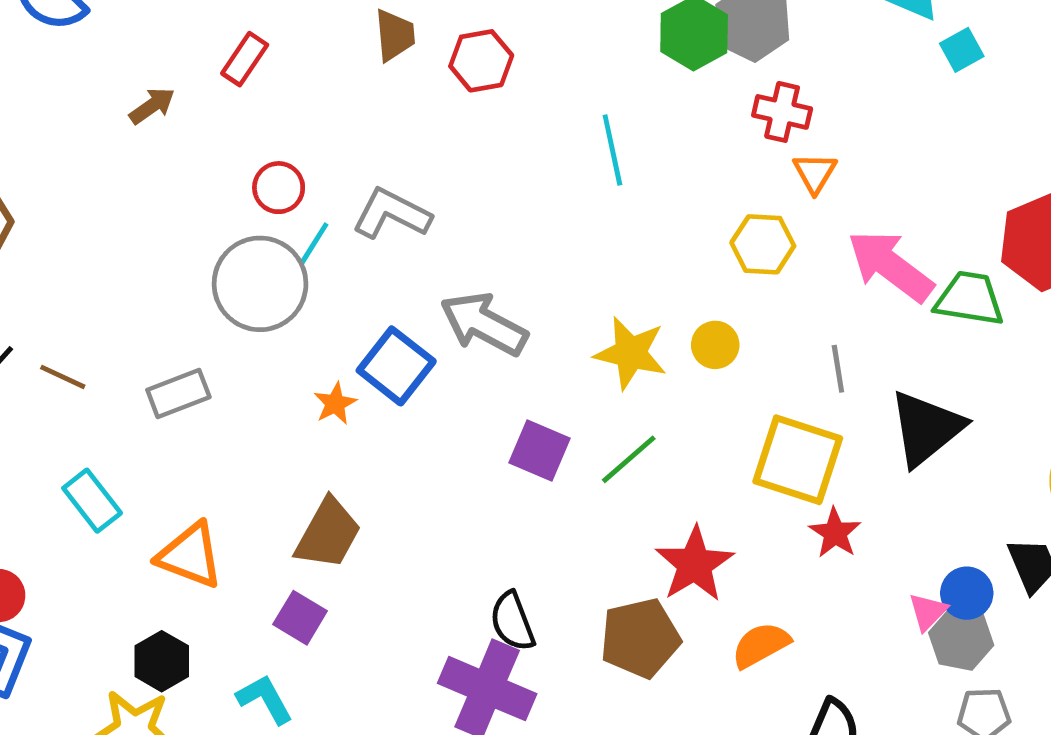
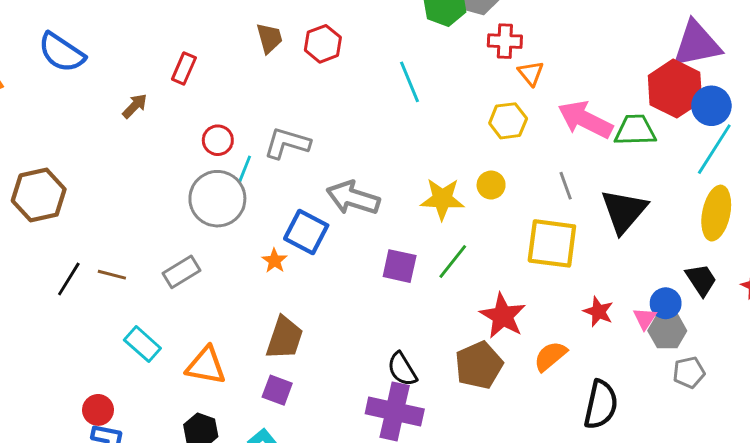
red star: (835, 533) -> (598, 312), moved

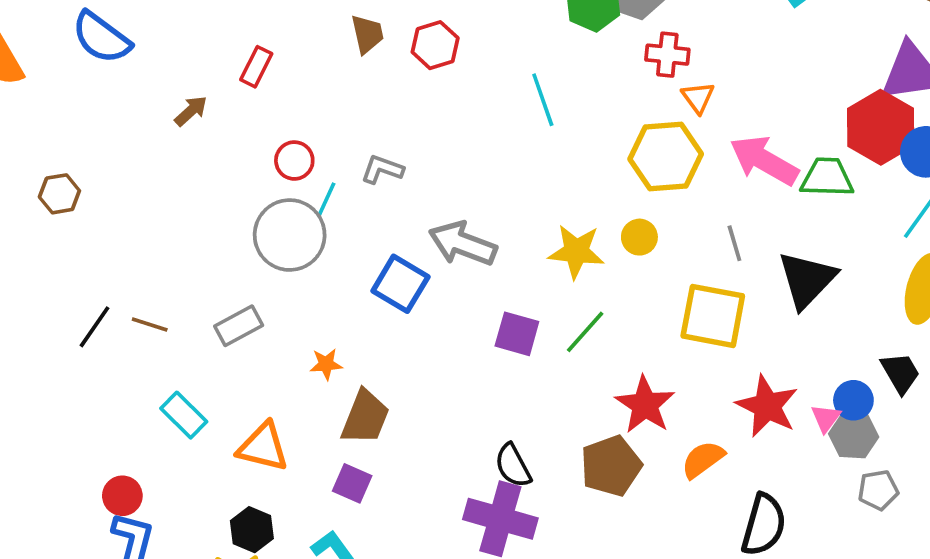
yellow hexagon: (508, 121) -> (666, 157), size x1.5
gray L-shape: (287, 143) -> (382, 169), size x0.7
brown hexagon: (39, 195) -> (59, 194), moved, size x0.6
orange star: (275, 261) -> (326, 364), moved, turned 30
red star: (598, 312) -> (767, 406), size x1.6

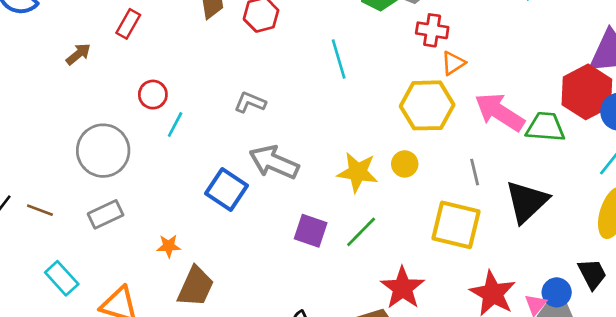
orange triangle: (698, 97) -> (453, 63), turned 30
gray L-shape: (382, 169) -> (250, 102), moved
gray circle: (290, 235) -> (103, 151), moved

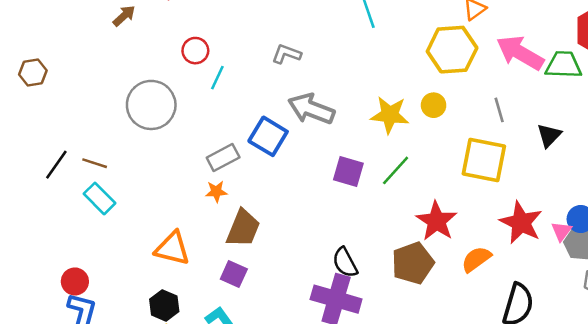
black triangle: (527, 202) -> (549, 135), size x0.6
gray rectangle: (106, 214) -> (223, 158), moved
cyan rectangle: (62, 278) -> (100, 198), moved

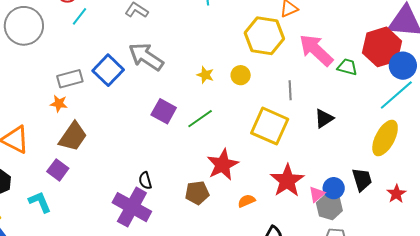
green trapezoid: (563, 65) -> (347, 67), size x0.7
yellow star: (390, 115) -> (205, 75), size x0.6
orange semicircle: (476, 259) -> (246, 201), size x0.7
black semicircle: (345, 263) -> (145, 180), size x0.7
brown pentagon: (413, 263) -> (197, 193), size x0.7

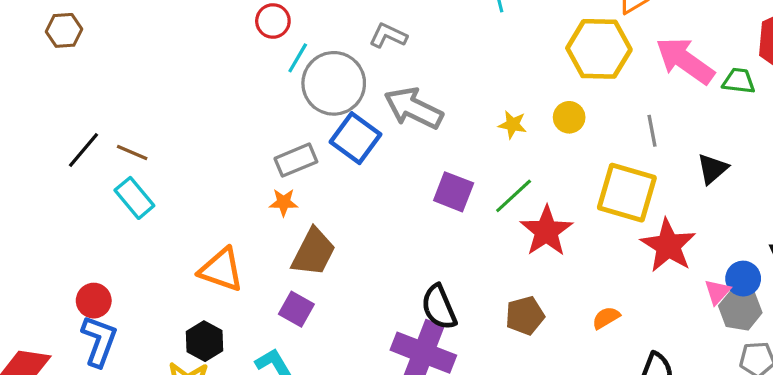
gray circle: (24, 26) -> (334, 83), moved
red star: (223, 165) -> (546, 231), moved
black semicircle: (145, 180) -> (439, 307), size x1.6
red star: (287, 181) -> (668, 246), moved

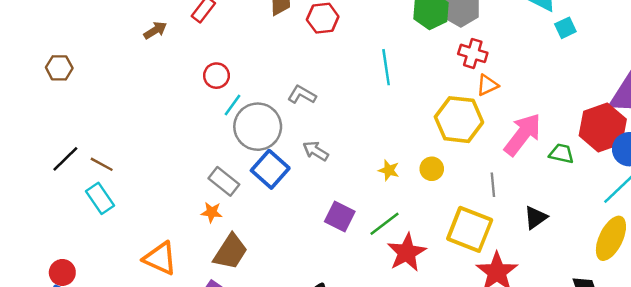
pink arrow: (685, 61) -> (523, 134), turned 87
gray arrow: (413, 108) -> (316, 151), size x0.6
gray rectangle: (296, 160) -> (224, 181), turned 56

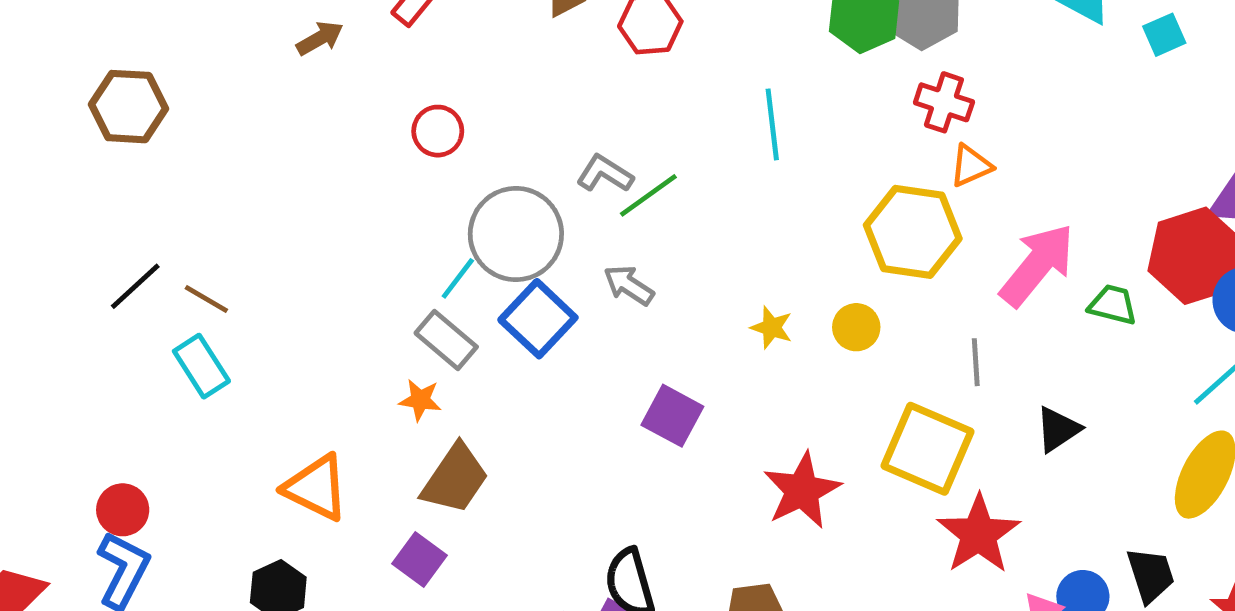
cyan square: (565, 28) -> (1164, 35), moved
brown hexagon: (59, 68) -> (129, 107), size x1.4
cyan line: (232, 105) -> (458, 278), moved
green line: (384, 224) -> (648, 195), moved

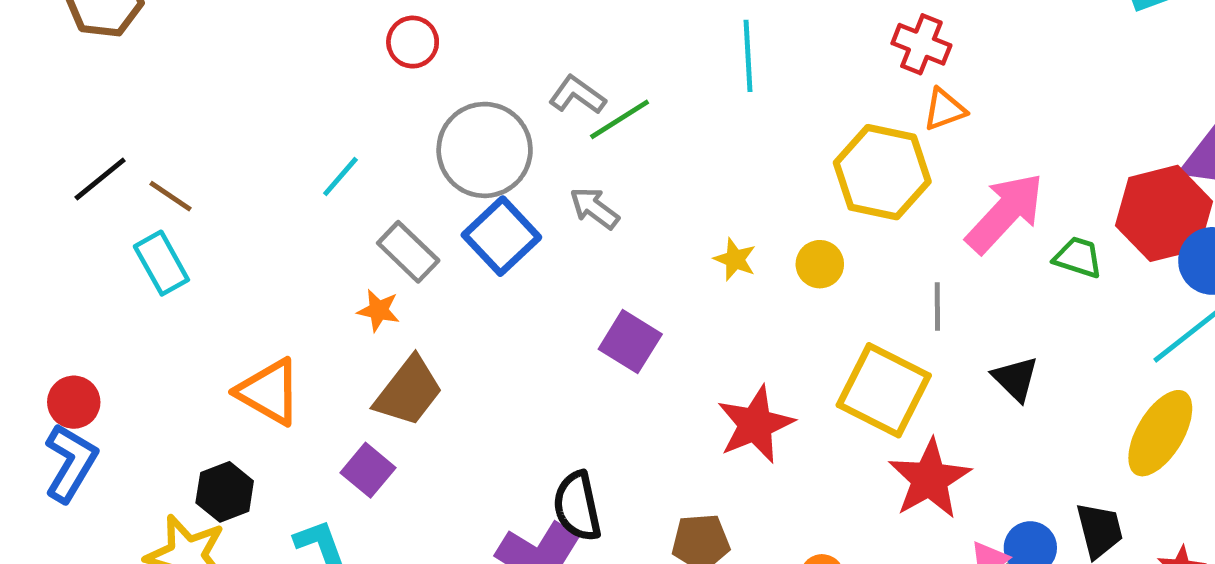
cyan line: (458, 278) -> (340, 176), moved
black triangle: (1058, 429) -> (1015, 379), turned -45

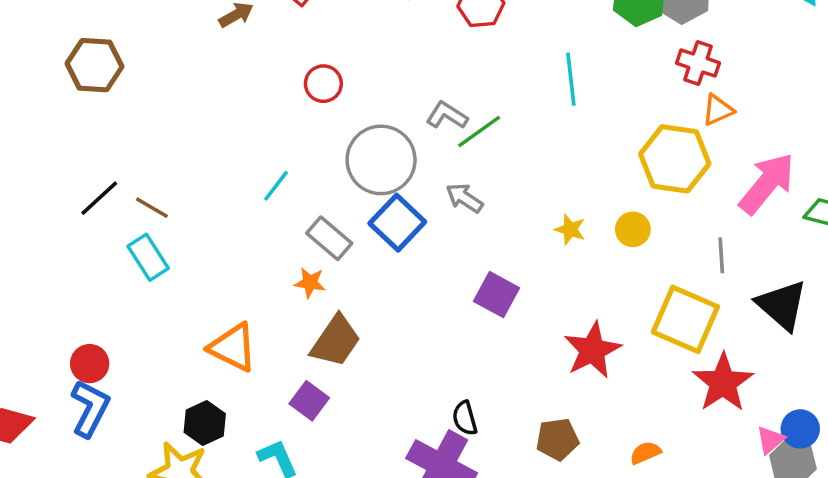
black triangle: (1015, 379) -> (782, 305), size x1.5
black semicircle: (577, 506) -> (465, 418), size x0.7

